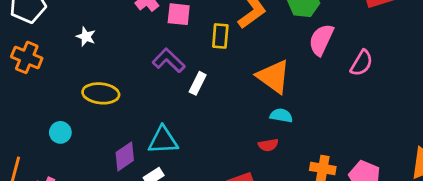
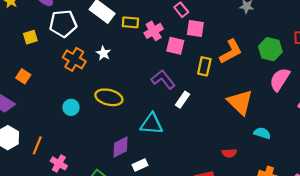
orange cross: (27, 57) -> (74, 59), moved
cyan semicircle: (281, 116) -> (262, 133), moved
cyan circle: (60, 132) -> (71, 107), moved
cyan triangle: (163, 140) -> (152, 124), moved

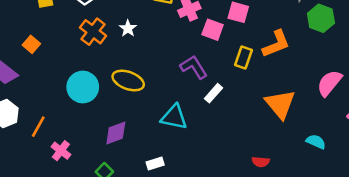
green hexagon: (270, 49) -> (321, 18), moved
cyan circle: (71, 107) -> (83, 87), size x1.6
cyan semicircle: (262, 133) -> (316, 142), moved
purple diamond: (121, 147) -> (116, 133), moved

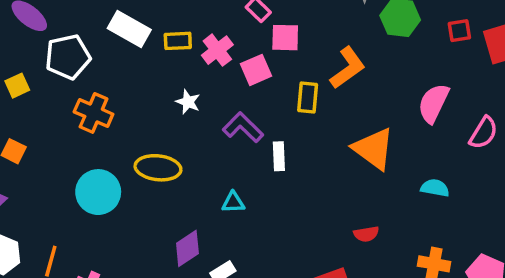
white star: (128, 28) -> (188, 102), moved
pink square: (213, 30) -> (256, 70), turned -30
white rectangle: (214, 93) -> (279, 156), turned -30
cyan triangle: (174, 117) -> (233, 202), size x0.6
purple diamond: (116, 133) -> (187, 248), moved

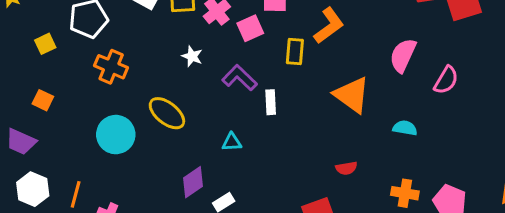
yellow ellipse: (158, 168) -> (167, 113), turned 33

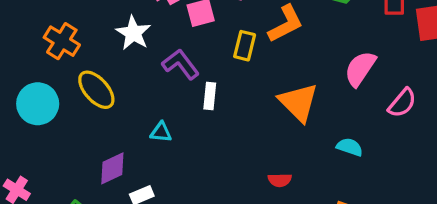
white star: (192, 56) -> (133, 33), size x1.5
orange cross: (111, 67) -> (62, 41), moved

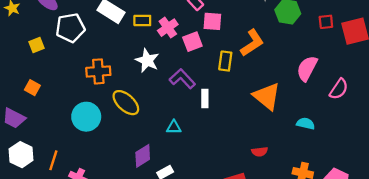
orange cross: (62, 41) -> (98, 71), turned -30

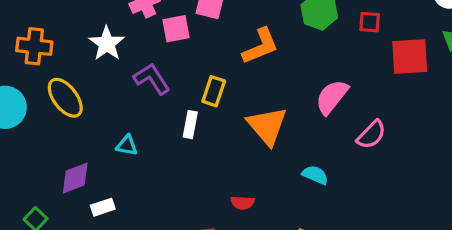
red square: (326, 22) -> (370, 22), moved
yellow rectangle: (225, 61) -> (214, 91), moved
white rectangle: (205, 99) -> (190, 125), moved

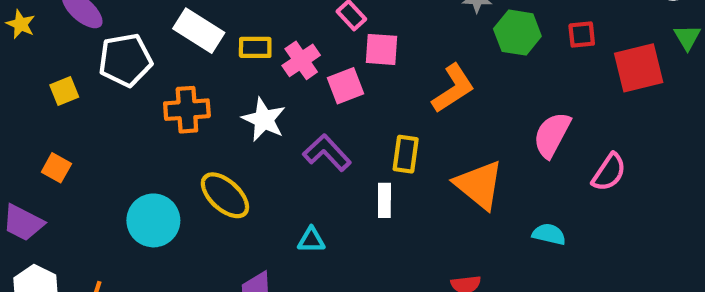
orange cross: (34, 46) -> (187, 110), moved

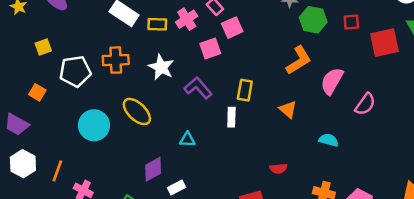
pink square: (381, 49) -> (232, 28), turned -30
white pentagon: (125, 60) -> (75, 71), moved
pink cross: (301, 60) -> (187, 19), moved
orange L-shape: (453, 88) -> (299, 60), moved
orange triangle: (479, 185) -> (288, 110), size x0.6

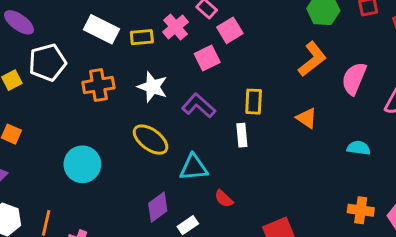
white pentagon: (75, 71) -> (47, 62), moved
yellow ellipse: (137, 112) -> (151, 140), moved
cyan triangle: (187, 140) -> (194, 168), size x1.5
red semicircle: (278, 168) -> (224, 199), moved, turned 56

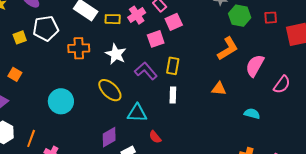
yellow rectangle: (254, 102) -> (173, 66), moved
orange triangle: (307, 118) -> (219, 89), turned -35

